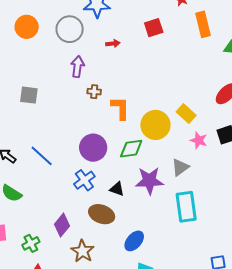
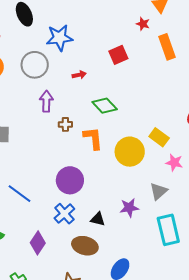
green diamond: (131, 149) -> (105, 106), moved, turned 60
purple star: (149, 181) -> (129, 208), size x0.7
purple diamond: (62, 225) -> (38, 243), moved

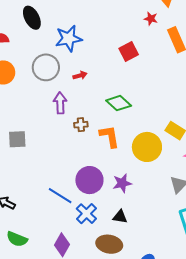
red arrow: (79, 75) -> (80, 75), moved
blue line: (19, 194) -> (60, 196), moved
purple star: (129, 208) -> (122, 183), moved

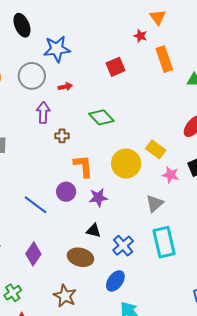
orange L-shape: (109, 136) -> (83, 166), moved
purple circle: (89, 180) -> (66, 192), size x0.7
blue cross: (86, 214) -> (123, 246), moved

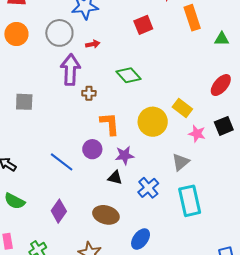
purple arrow: (43, 112) -> (70, 70), size x1.4
black triangle: (94, 231) -> (115, 178), moved
blue cross: (123, 246) -> (148, 188), moved

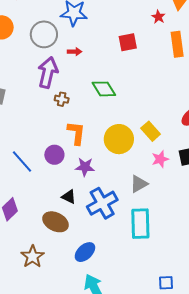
pink star: (197, 134) -> (160, 159), turned 30
black triangle: (115, 178) -> (69, 197), moved
blue cross: (148, 188) -> (102, 203), size x1.4

